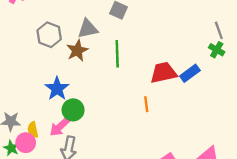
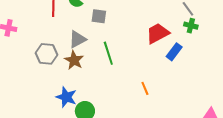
red trapezoid: (163, 73) -> (158, 33), moved

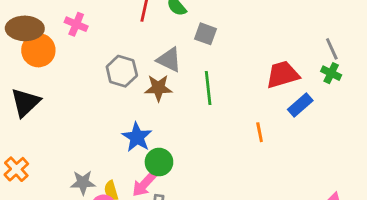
gray triangle: (77, 39) -> (169, 60), turned 42
brown star: (74, 60) -> (158, 88), turned 30
orange line: (145, 88) -> (260, 132), moved

